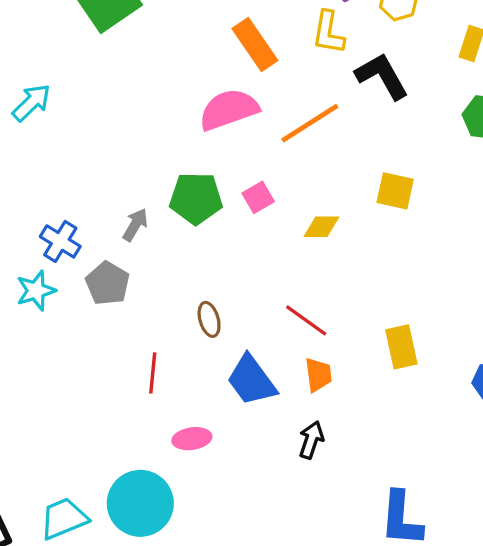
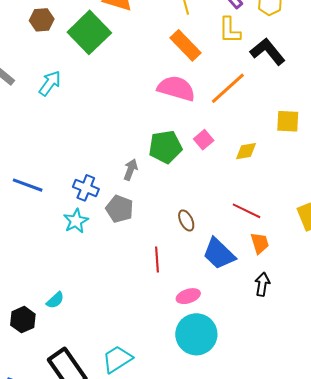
cyan arrow: (31, 103) -> (50, 83), moved
pink semicircle: (229, 109) -> (176, 88), turned 45
cyan circle: (140, 503) -> (196, 334), moved

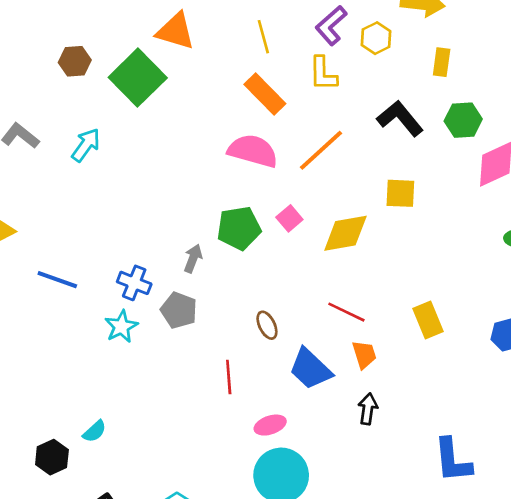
black L-shape: (268, 51) -> (400, 118), moved
yellow diamond: (246, 151) -> (345, 233), size x1.6

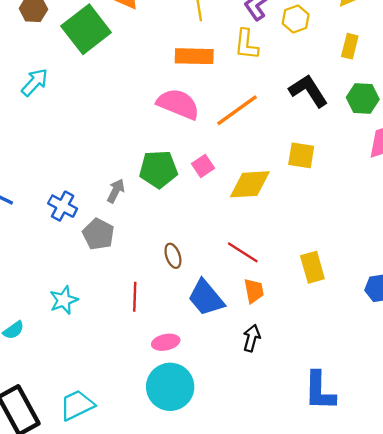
orange rectangle: (265, 94) -> (194, 56), turned -51
cyan star: (121, 327) -> (64, 300), moved

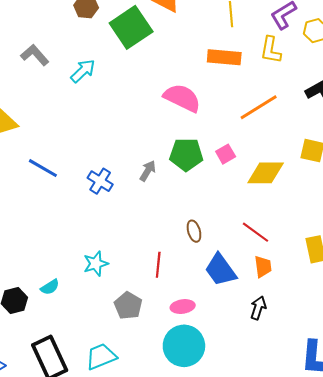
pink semicircle: (178, 104) -> (182, 98), moved
gray pentagon: (98, 234) -> (128, 306), moved

